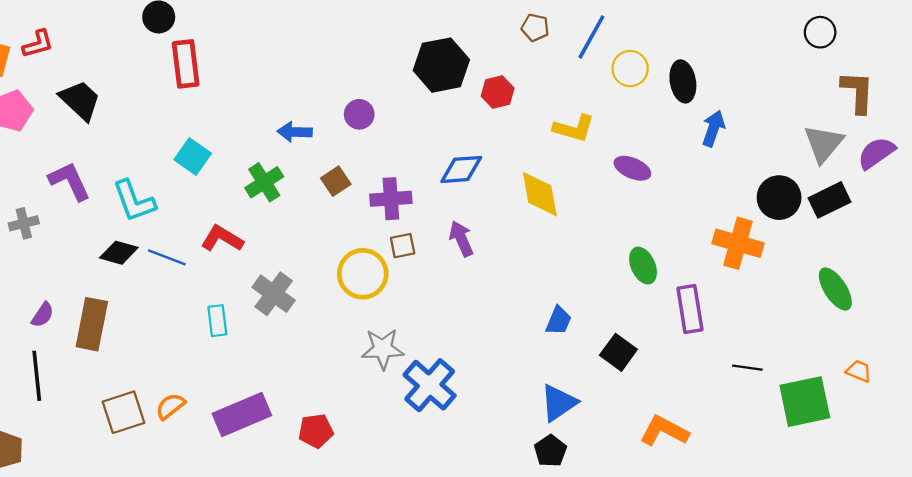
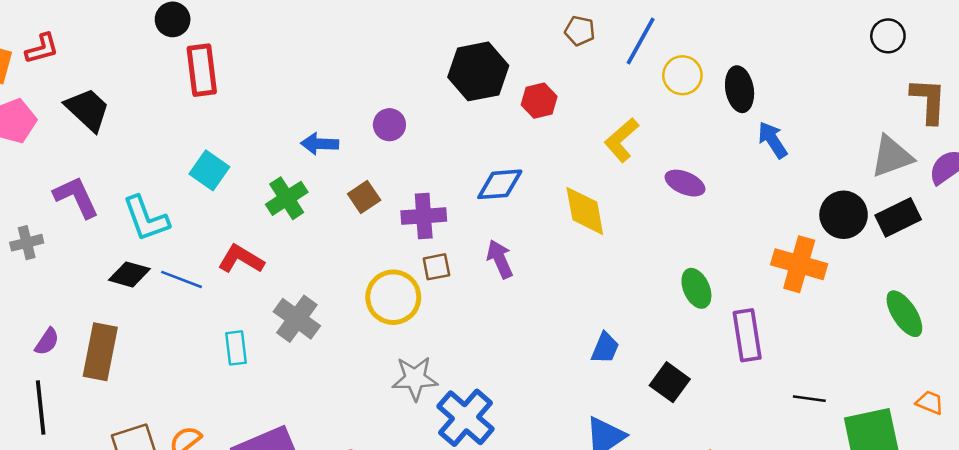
yellow L-shape: (574, 128) -> (622, 140), turned 123
blue arrow: (713, 128) -> (773, 140), turned -52
gray triangle: (824, 144) -> (892, 156), turned 30

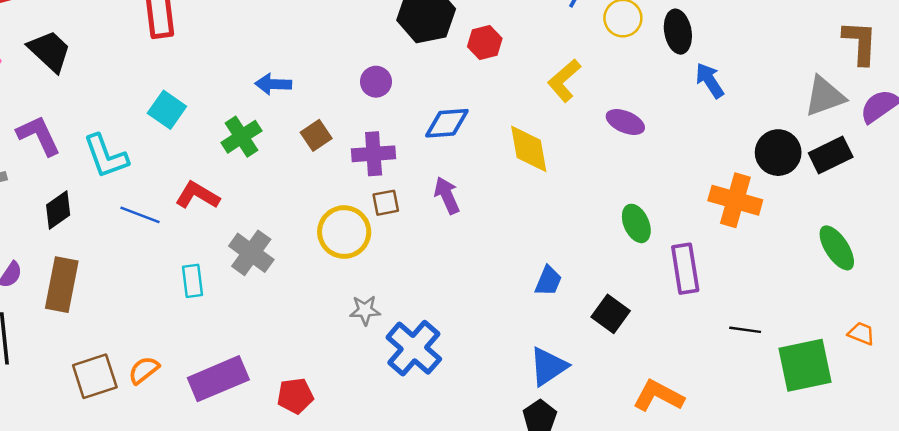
purple circle: (389, 125) -> (376, 82), moved
black diamond: (129, 274) -> (58, 210), moved, turned -51
gray star: (415, 378) -> (365, 310), size x0.7

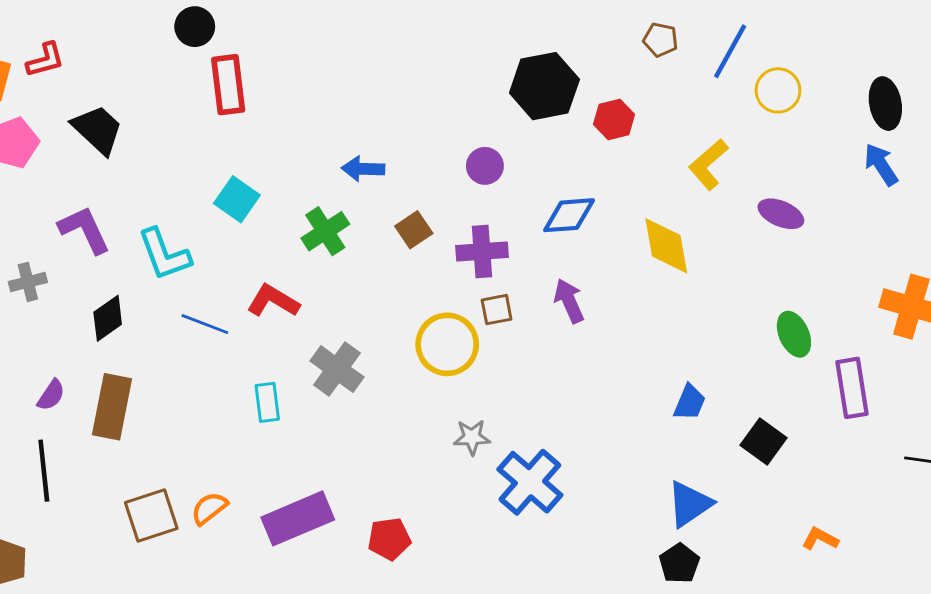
black ellipse: (678, 32) -> (885, 104), moved
orange L-shape: (658, 396) -> (820, 539), size x0.6

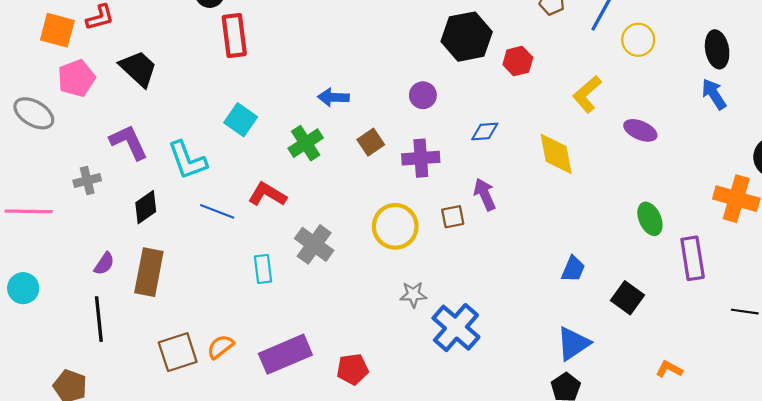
blue diamond: (569, 215) -> (485, 131), size x0.7
brown square: (497, 310) -> (453, 217), moved

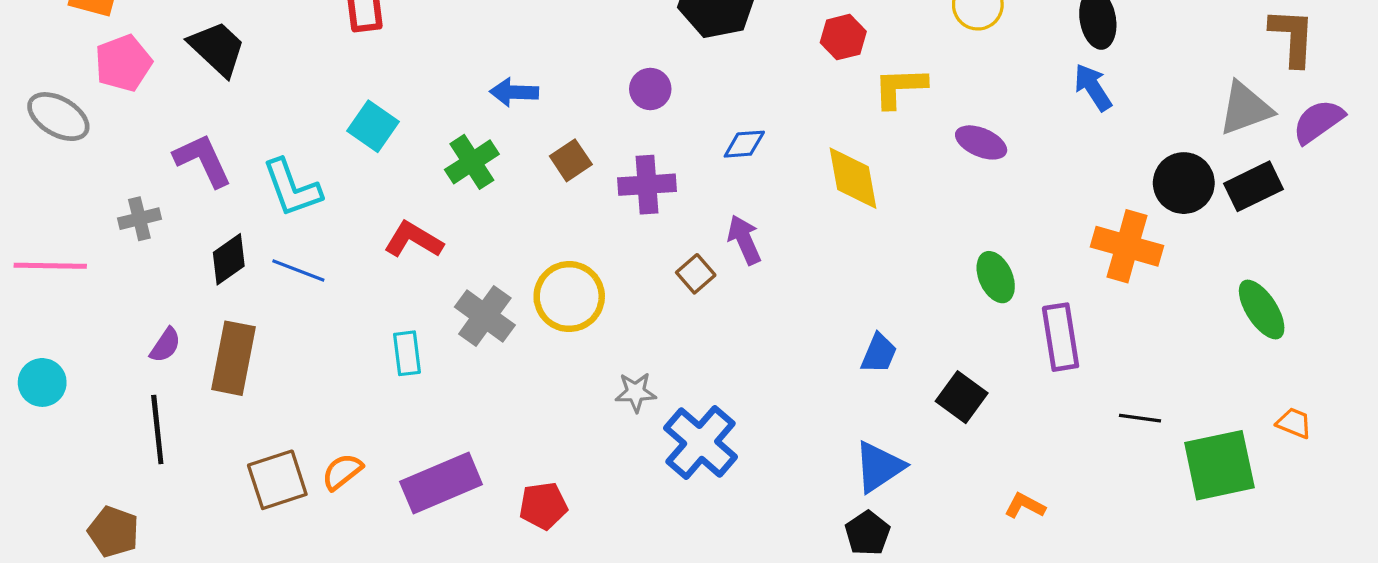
red hexagon: (518, 61) -> (843, 37), moved
yellow L-shape: (587, 94) -> (900, 87), turned 39
blue line: (217, 211) -> (298, 271), moved
brown square: (453, 217) -> (696, 274), turned -30
yellow circle: (395, 226) -> (569, 297), moved

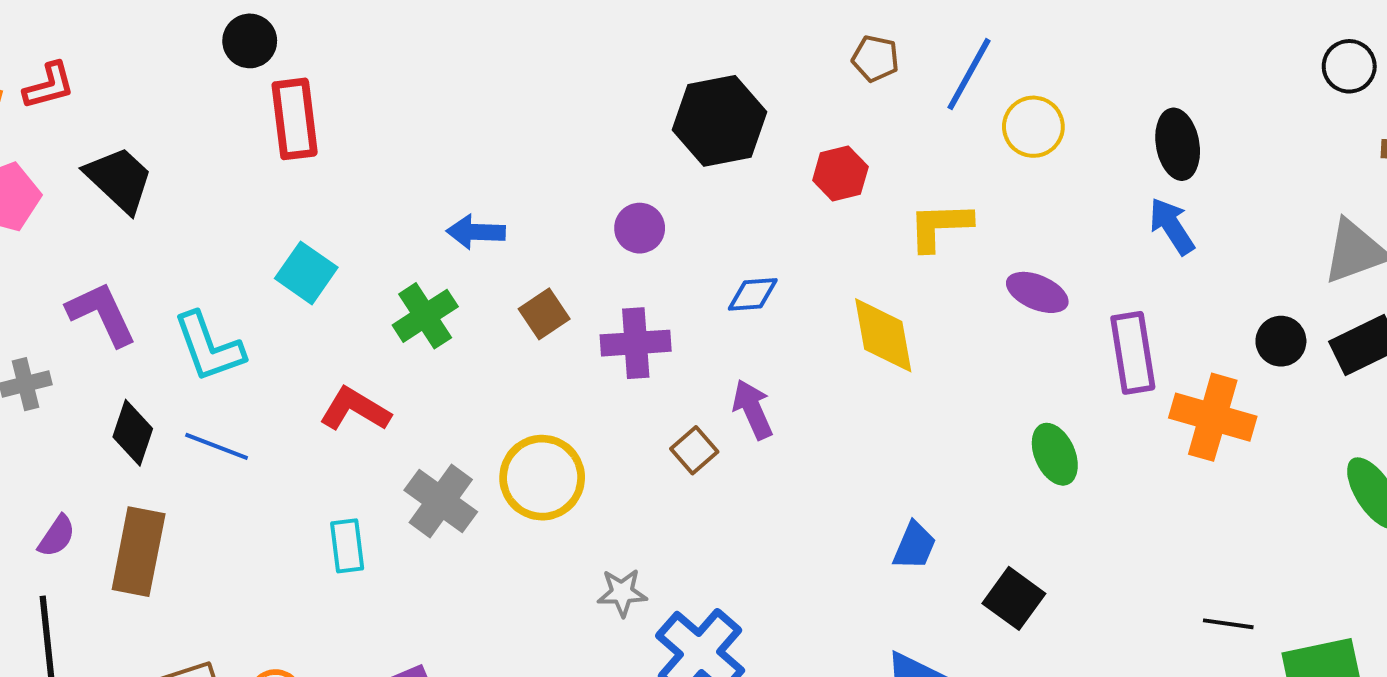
red hexagon: (843, 37) -> (840, 174), moved
black circle: (1184, 183) -> (1281, 341), size x0.7
black diamond: (229, 259) -> (133, 433), turned -36
purple rectangle: (1061, 337) -> (1133, 353), moved

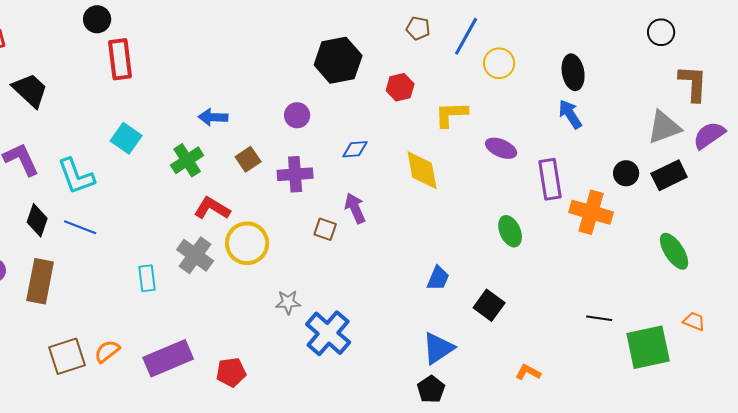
red L-shape: (355, 409) -> (212, 208), moved
brown square: (694, 450) -> (325, 229), turned -30

